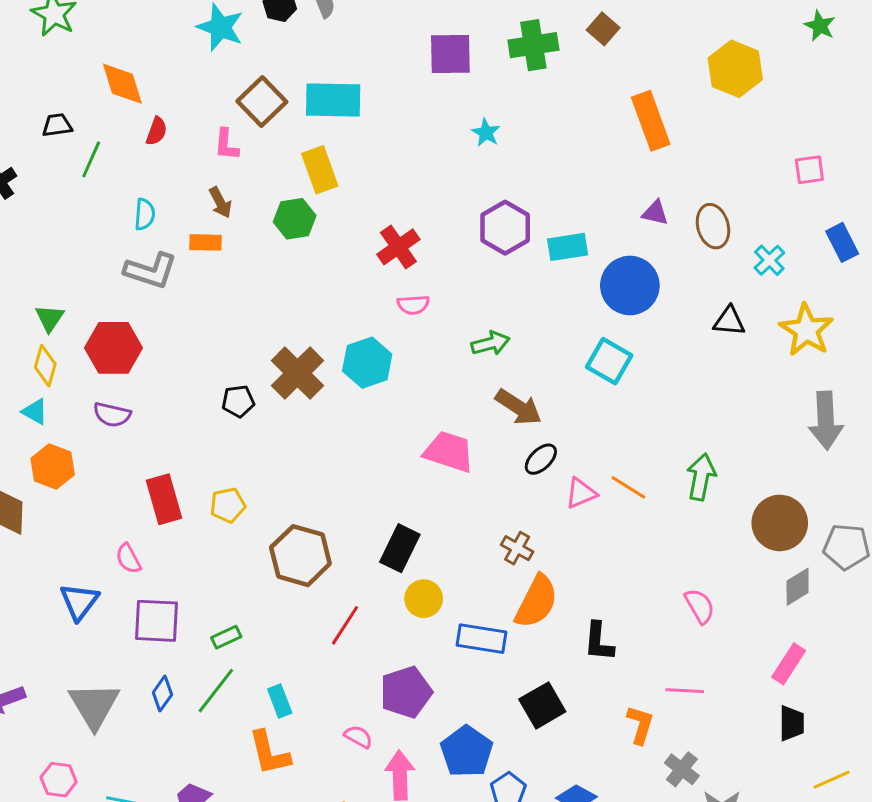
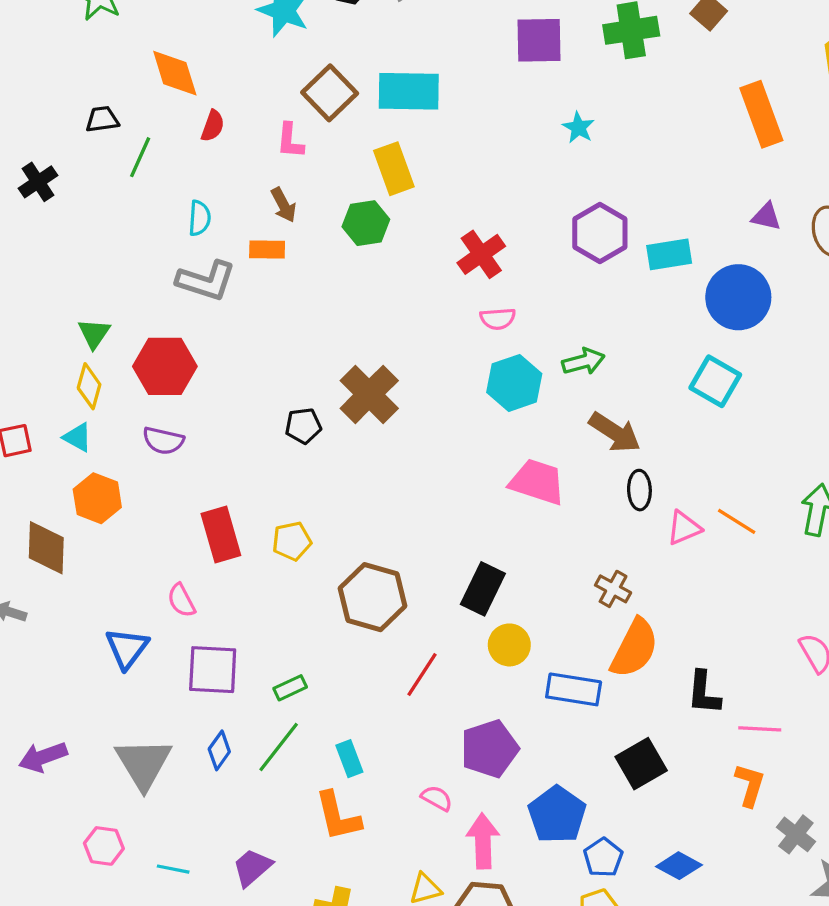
cyan hexagon: (367, 363) -> (514, 383), moved
black ellipse: (541, 459) -> (639, 490), turned -48
pink line: (685, 691) -> (760, 729), moved

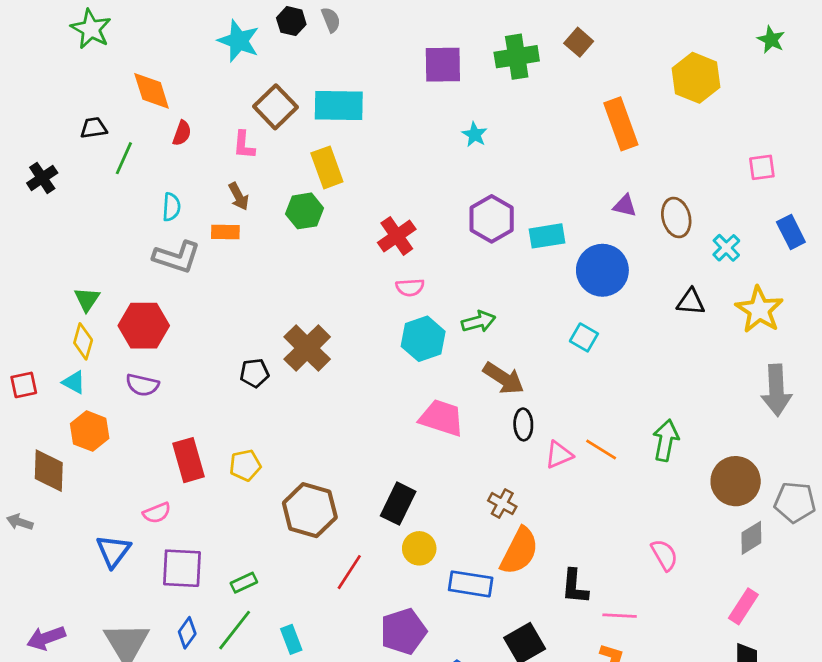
cyan square: (715, 381) -> (584, 337), size x0.7
pink semicircle: (181, 600) -> (157, 513), turned -84

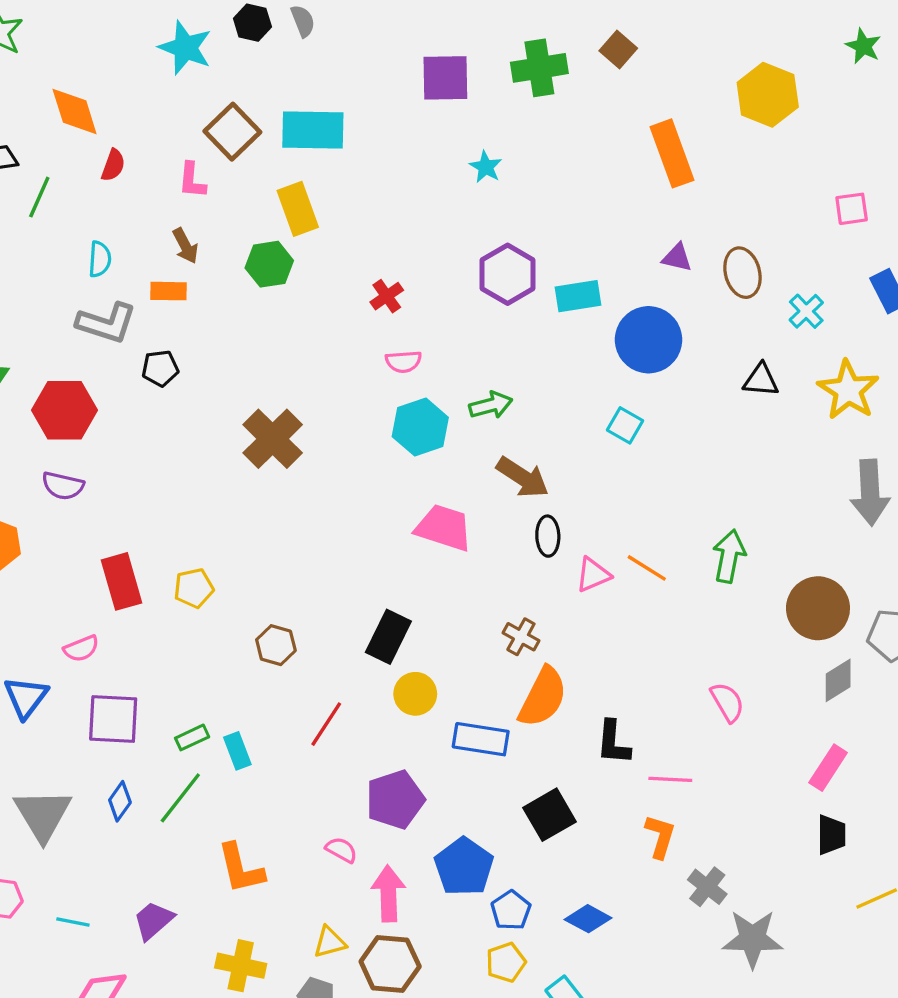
red cross: (397, 236) -> (387, 296), size x0.7
black pentagon: (254, 373) -> (160, 368), moved
brown hexagon: (310, 510) -> (276, 645), size x0.6
cyan rectangle: (291, 639) -> (237, 751), moved

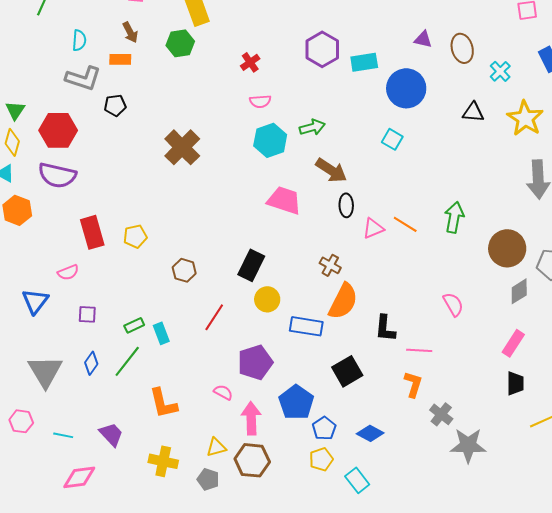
purple semicircle: (63, 486) -> (57, 175), size x1.5
purple square: (113, 719) -> (87, 314), size x0.6
purple trapezoid: (153, 920) -> (111, 434), turned 88

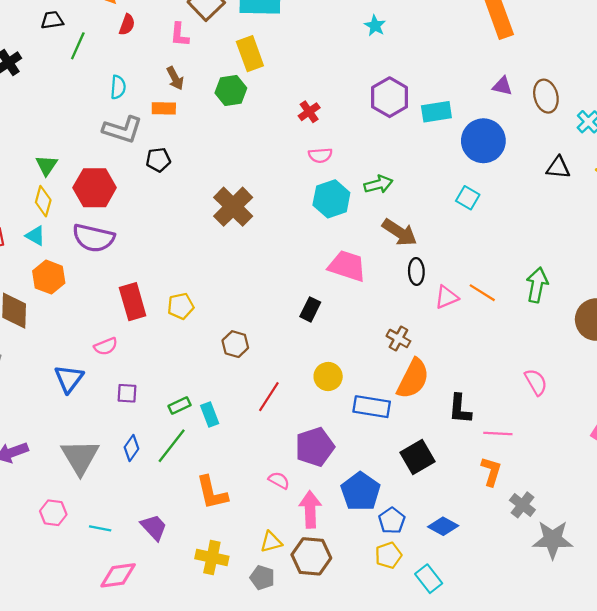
black rectangle: (251, 265) -> (310, 309), moved, size x0.7

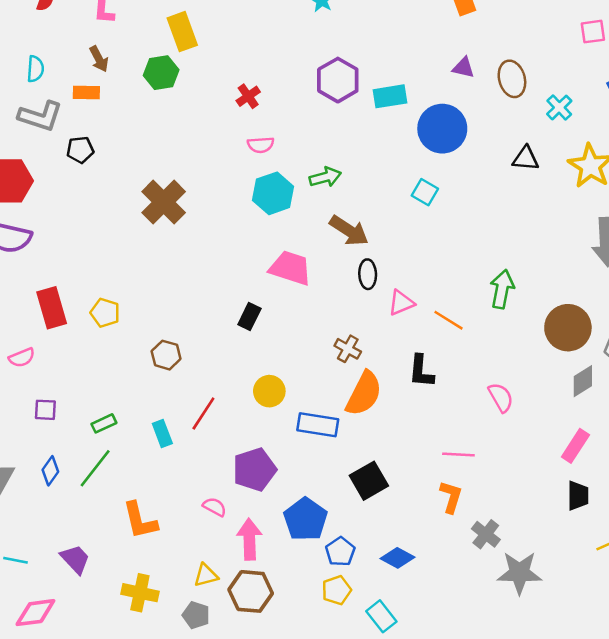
orange line: (482, 293) -> (449, 320), moved
yellow pentagon: (181, 306) -> (105, 313), turned 30
black L-shape: (460, 409) -> (421, 371), moved
cyan rectangle: (210, 414) -> (162, 433), moved

